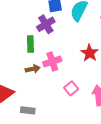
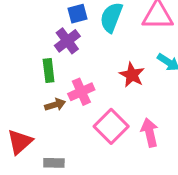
pink square: (71, 88) -> (111, 126), size x1.6

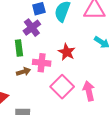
red star: (132, 75) -> (67, 52), moved
pink cross: (81, 92) -> (42, 63), turned 30

